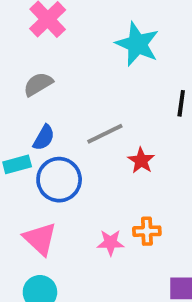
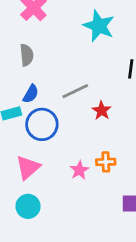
gray semicircle: (38, 84) -> (27, 55), turned 115
pink triangle: (40, 239) -> (28, 167), turned 36
pink star: (111, 243) -> (79, 170), turned -30

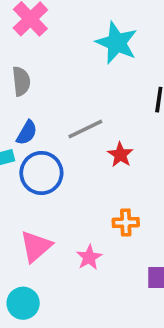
pink triangle: (28, 167) -> (36, 246), moved
pink star: (79, 170) -> (89, 257), moved
cyan circle: (28, 206) -> (23, 303), moved

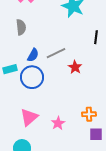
blue semicircle: (27, 133) -> (33, 55), moved
orange cross: (126, 223) -> (89, 114), moved

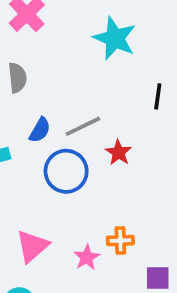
blue circle: (32, 77) -> (66, 171), moved
orange cross: (89, 114) -> (120, 241), moved

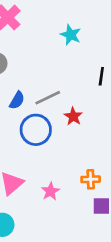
cyan star: (115, 38) -> (71, 35), size x0.7
orange cross: (120, 241) -> (91, 179), moved

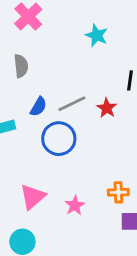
red star: (73, 116) -> (107, 108), moved

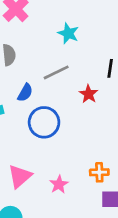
cyan star: (97, 35) -> (68, 33), moved
gray line: (72, 104) -> (56, 72), moved

